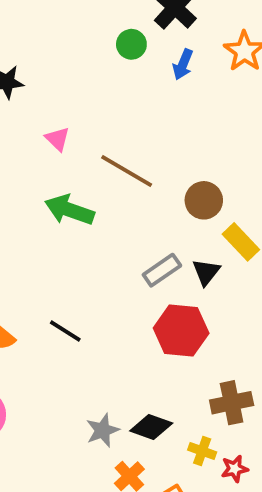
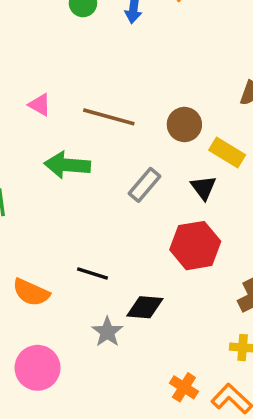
gray rectangle: (162, 270) -> (145, 185), moved
black diamond: (151, 427) -> (145, 307), moved
gray star: (103, 430) -> (107, 332), moved

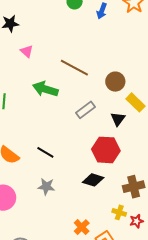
pink triangle: (40, 105) -> (27, 51), moved
black diamond: (145, 307) -> (93, 180), moved
gray star: (107, 332) -> (46, 187), turned 30

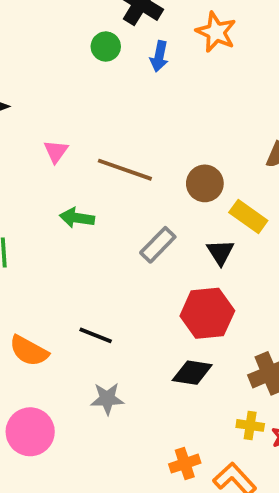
pink triangle: (27, 51) -> (56, 151), moved, turned 32
green arrow: (45, 89) -> (77, 218), size x0.7
orange cross: (82, 227) -> (185, 464), turned 35

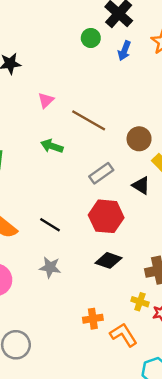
black triangle: (220, 252) -> (141, 185), turned -36
red hexagon: (207, 313) -> (106, 216), moved

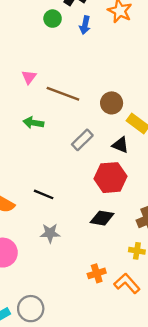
pink triangle: (46, 100) -> (29, 77), moved
red hexagon: (106, 216) -> (110, 178), moved

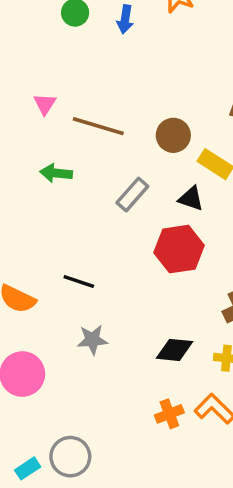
black diamond: (102, 218) -> (174, 350), moved
orange cross: (97, 273) -> (169, 414), moved

